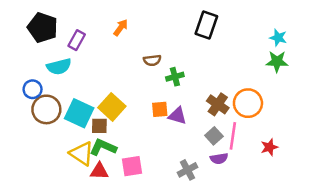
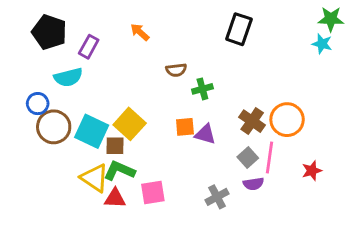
orange arrow: (121, 28) -> (140, 32), turned -84
green star: (277, 62) -> (331, 19), moved

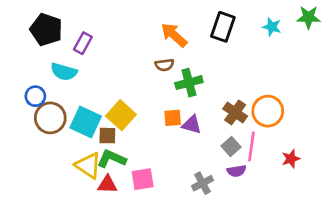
orange arrow: (140, 32) -> (174, 35), moved, size x1.5
cyan star: (322, 44) -> (272, 27), moved
cyan semicircle: (68, 77) -> (64, 72), turned 30
green cross: (202, 89) -> (189, 83), size x1.4

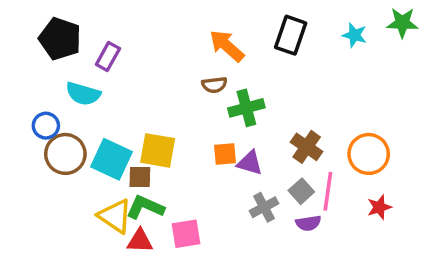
orange circle: (268, 111) -> (369, 154), moved
yellow square: (121, 115) -> (158, 150), turned -32
gray cross: (203, 183) -> (264, 207), moved

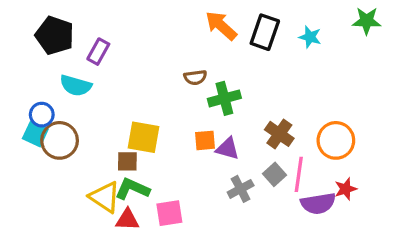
cyan star: (354, 35) -> (310, 37), moved
orange arrow: (227, 46) -> (221, 26), moved
cyan square: (112, 159) -> (35, 134), moved, size x0.7
purple semicircle: (308, 223) -> (318, 203), moved, size x1.5

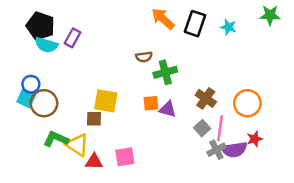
cyan semicircle: (76, 85) -> (46, 45), moved
green L-shape: (132, 189) -> (56, 139), moved
gray cross: (241, 189) -> (216, 150), moved

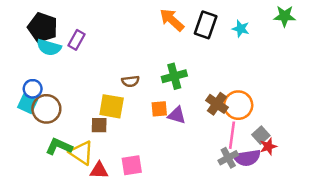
brown semicircle: (144, 57) -> (130, 81), moved
orange circle: (247, 103) -> (238, 105), moved
gray square: (202, 128) -> (261, 135), moved

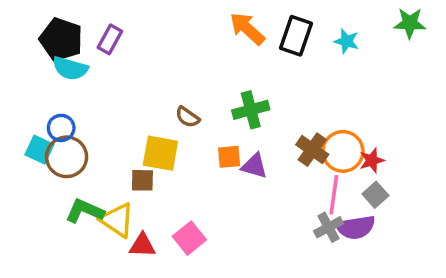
purple rectangle: (76, 40) -> (110, 39), moved
brown semicircle: (130, 81) -> (188, 117), turned 42
blue circle: (33, 89) -> (61, 128), moved
red star: (268, 146) -> (372, 160), moved
pink square: (132, 165) -> (189, 238), turned -30

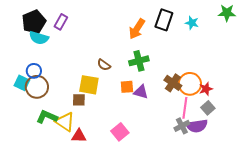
orange arrow: (247, 29) -> (137, 29), moved, turned -100
black pentagon: (61, 39) -> (34, 22), turned 30
pink square: (189, 238) -> (120, 132), moved

